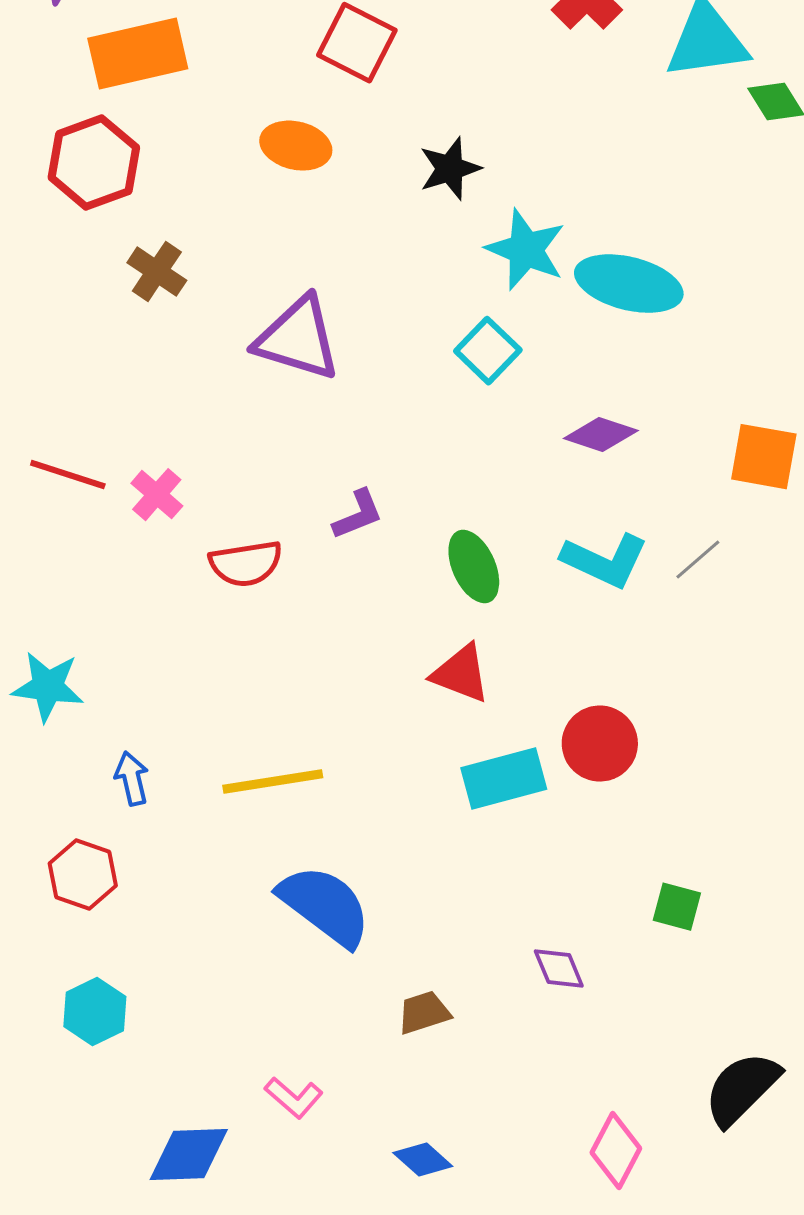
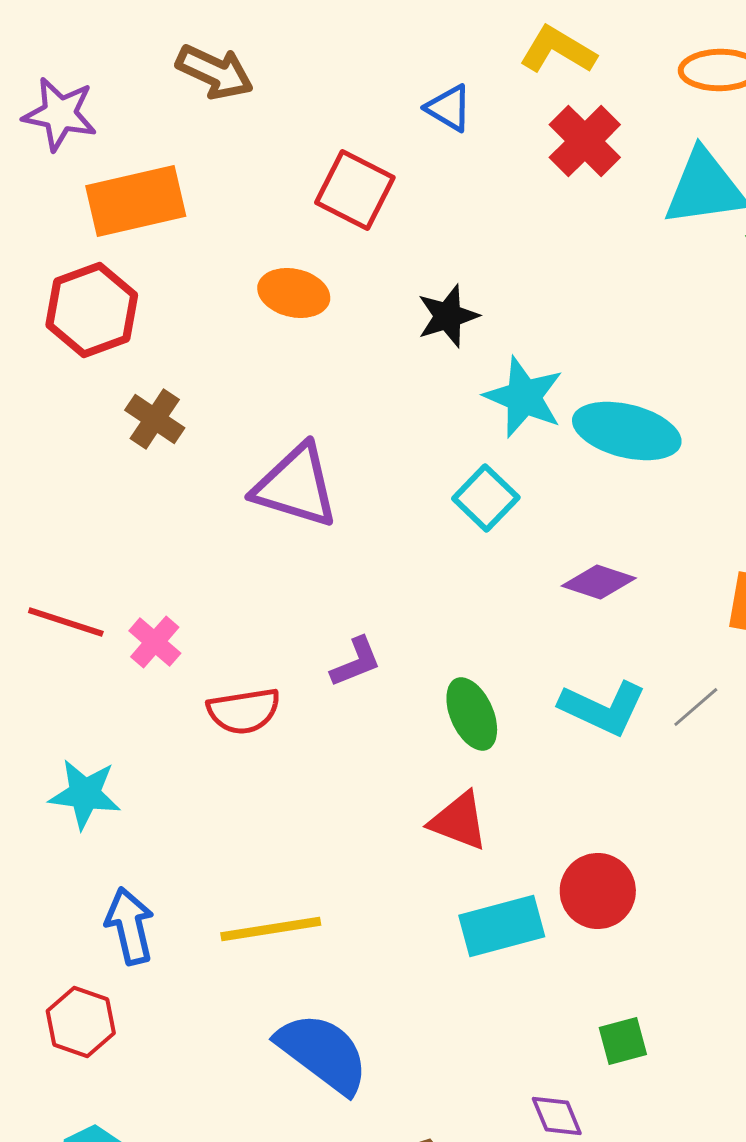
cyan star: (48, 687) -> (85, 794), moved
blue arrow: (132, 779) -> (130, 926), size x1.4
green square: (677, 907) -> (623, 1041), moved, turned -30

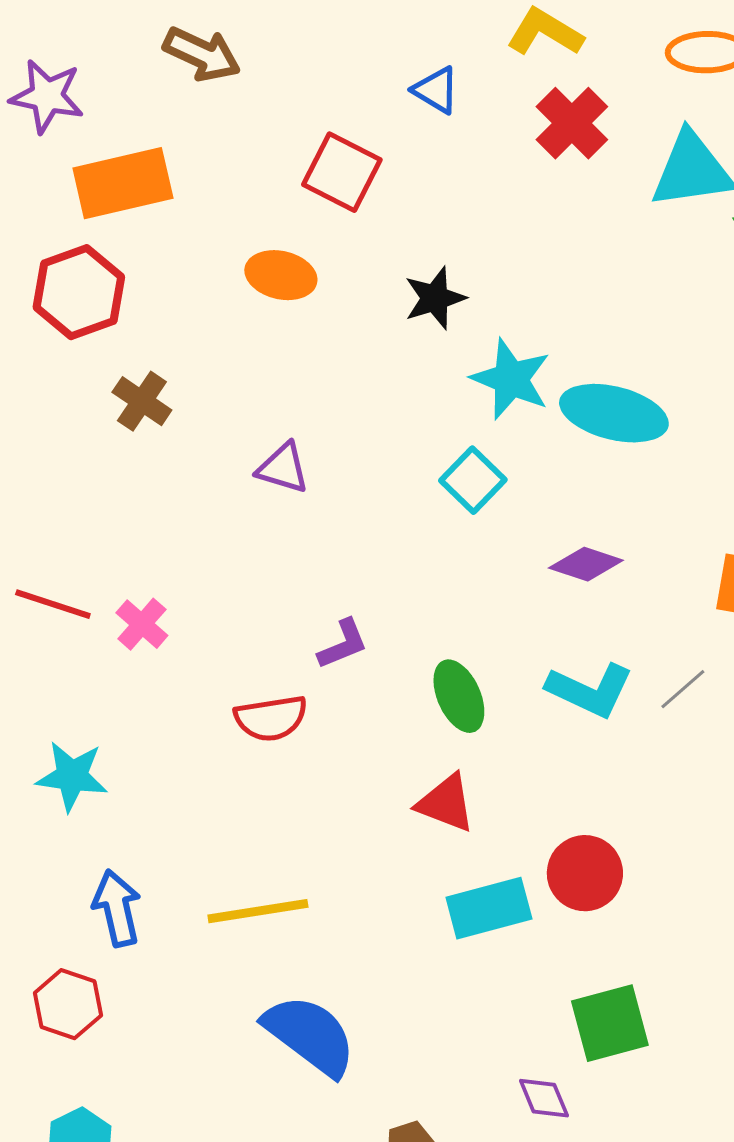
purple triangle: (296, 486) -> (283, 468), size x0.6
red semicircle: (244, 711) -> (271, 718), moved
green square: (623, 1041) -> (610, 1023), size x1.6

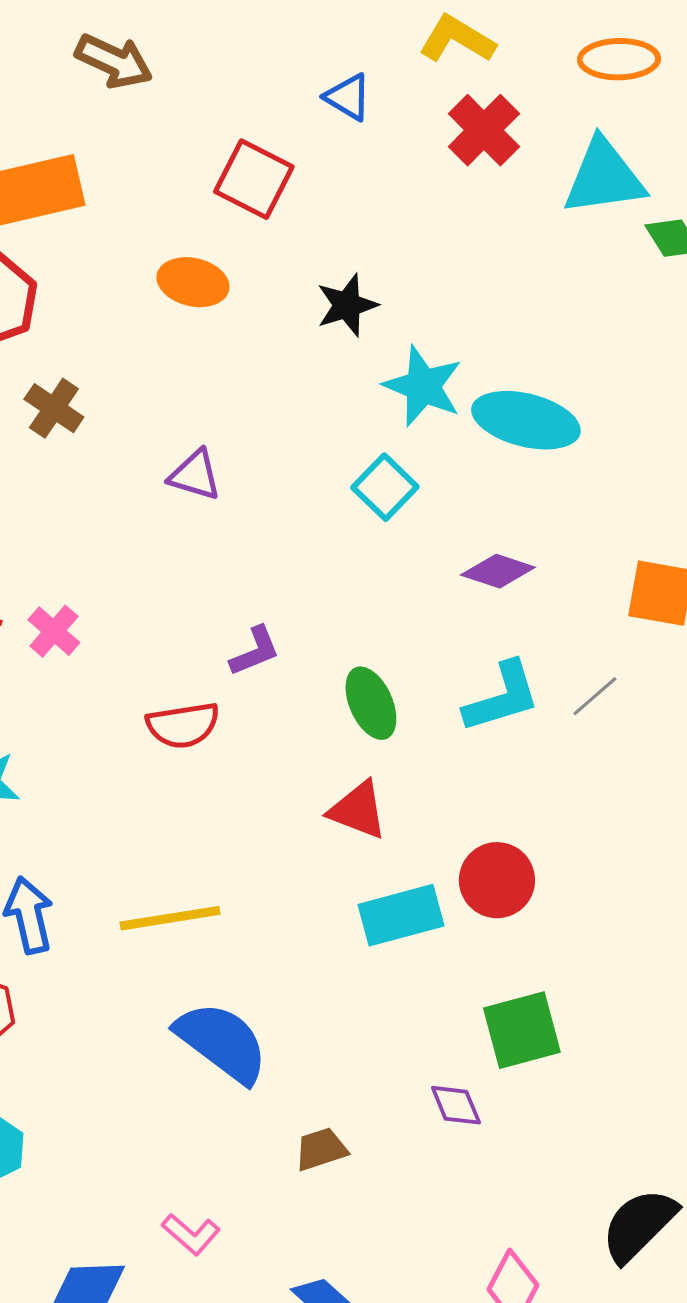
cyan L-shape: (590, 690) -> (502, 697), turned -42

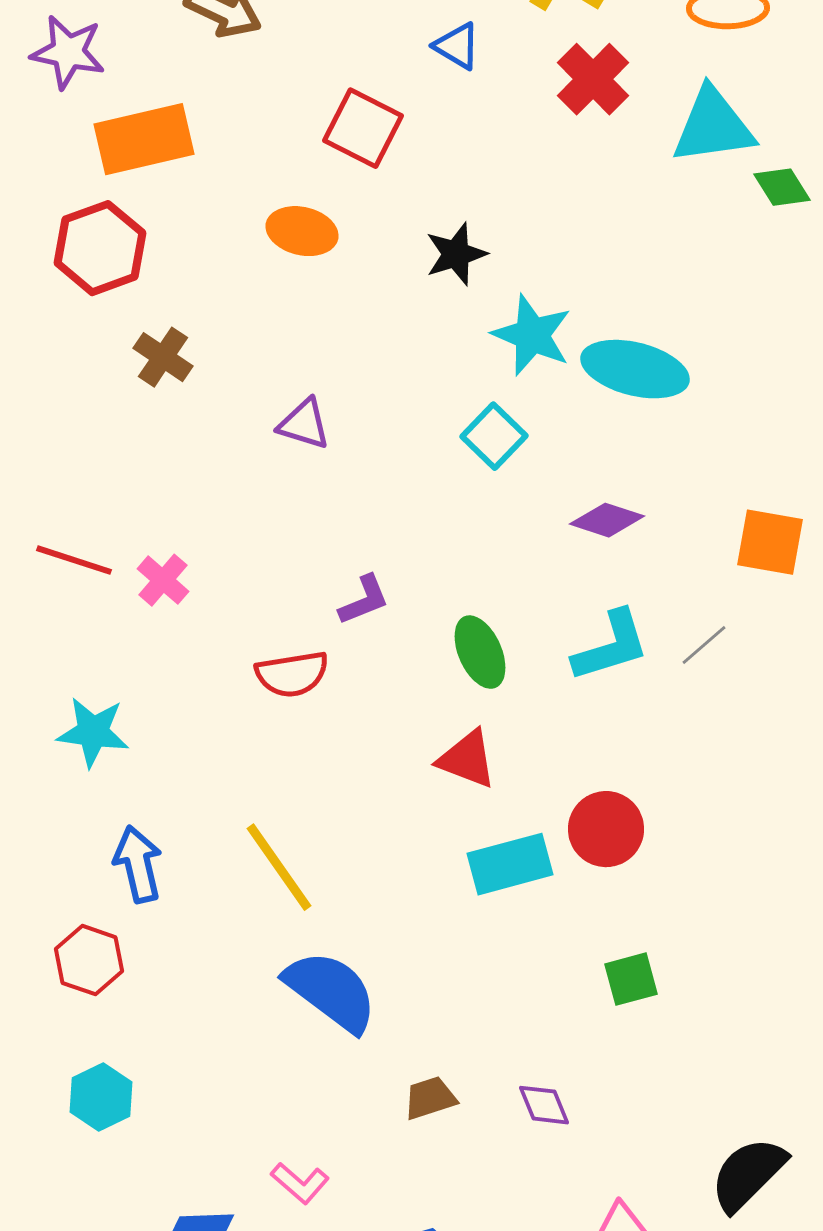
yellow line: (170, 918) -> (279, 867), turned 64
green square: (522, 1030) -> (631, 979), size x0.7
purple diamond: (456, 1105) -> (544, 1105), moved

